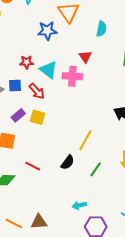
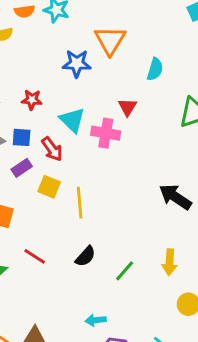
red star: (27, 62) -> (32, 100), moved
purple rectangle: (18, 115) -> (22, 168), moved
yellow line: (85, 140) -> (80, 203), moved, turned -40

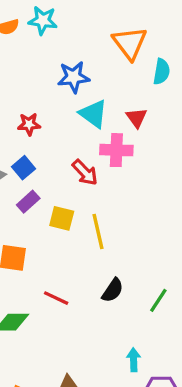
orange triangle: (110, 40) -> (130, 43), moved
cyan triangle: (72, 120) -> (93, 114), moved
blue square: (22, 137) -> (23, 168), turned -36
red arrow: (52, 149) -> (85, 172), moved
cyan arrow: (96, 320) -> (134, 360), turned 102

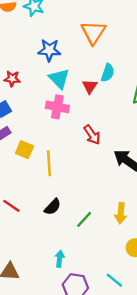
cyan semicircle: (162, 72) -> (108, 73), moved
pink cross: (116, 150) -> (57, 107), moved
red arrow: (85, 172) -> (92, 135), moved

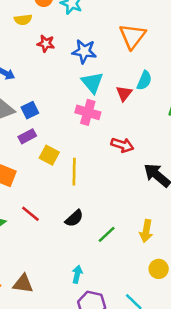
red star: (12, 79) -> (46, 44), moved
red arrow: (92, 135) -> (122, 145), turned -42

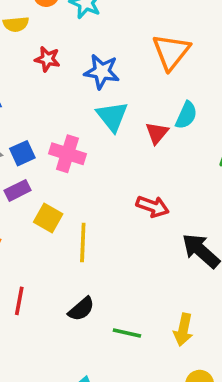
pink cross: (88, 112) -> (67, 154), moved
red line: (30, 214) -> (19, 301), turned 60
green line: (107, 234) -> (127, 333), turned 54

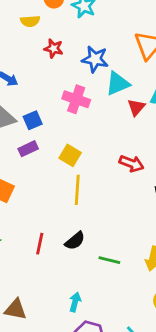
cyan triangle: (112, 116) -> (118, 83), moved, turned 44
pink cross: (67, 154) -> (76, 99), moved
yellow square: (48, 218) -> (70, 155), moved
red line: (19, 301) -> (40, 244), moved

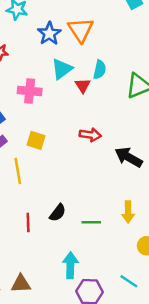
blue star: (95, 59) -> (49, 34), moved, turned -30
yellow line: (77, 190) -> (18, 171), moved
cyan arrow: (75, 302) -> (70, 265), size x1.5

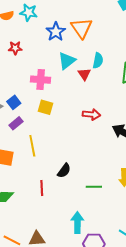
yellow square: (36, 140) -> (45, 107), moved
black semicircle: (58, 213) -> (64, 171), moved

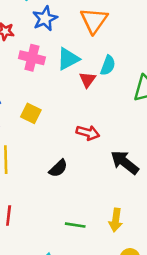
blue star: (56, 32) -> (45, 18), moved
pink cross: (41, 80) -> (32, 58), moved
black semicircle: (64, 171) -> (58, 168), moved

